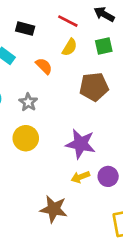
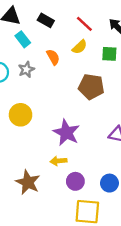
gray star: (28, 102) -> (26, 69), moved
purple circle: (108, 176) -> (75, 181), moved

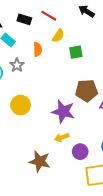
red line: (84, 24) -> (49, 16), moved
green square: (109, 54) -> (76, 52), moved
orange semicircle: (53, 57) -> (38, 49), turned 40
brown pentagon: (91, 87) -> (87, 90), moved

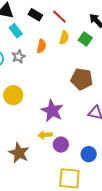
yellow semicircle: (58, 36) -> (64, 38), turned -32
green square: (76, 52) -> (85, 39), moved, turned 32
brown pentagon: (87, 90) -> (82, 79), moved
purple circle: (80, 152) -> (61, 145), moved

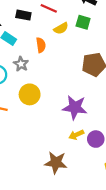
yellow semicircle: (64, 38) -> (61, 28), turned 64
yellow circle: (13, 95) -> (30, 94), moved

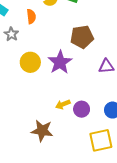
yellow circle: (30, 94) -> (30, 62), moved
purple star: (75, 107) -> (60, 62), moved, turned 30

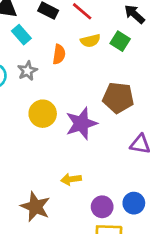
purple circle: (82, 109) -> (102, 207), moved

